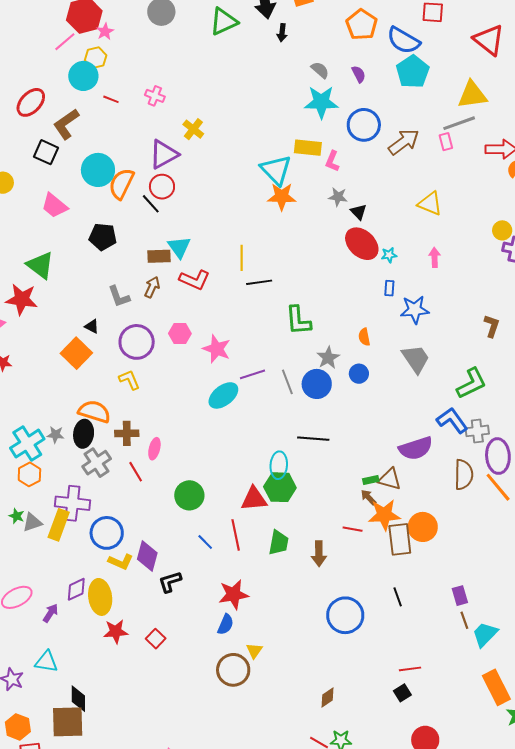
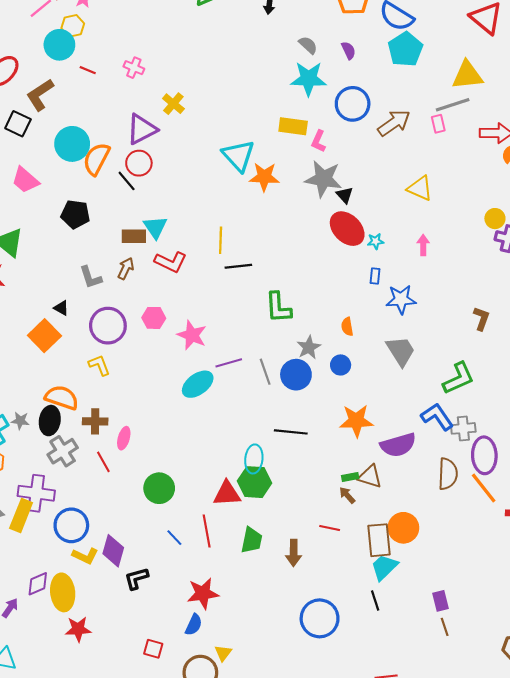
cyan triangle: (276, 170) -> (238, 156), moved
gray star: (338, 197) -> (323, 179), size x1.8
orange star: (384, 515) -> (356, 421), moved
cyan trapezoid: (485, 634) -> (384, 567), moved
red square: (156, 639) -> (153, 649), moved, turned -30

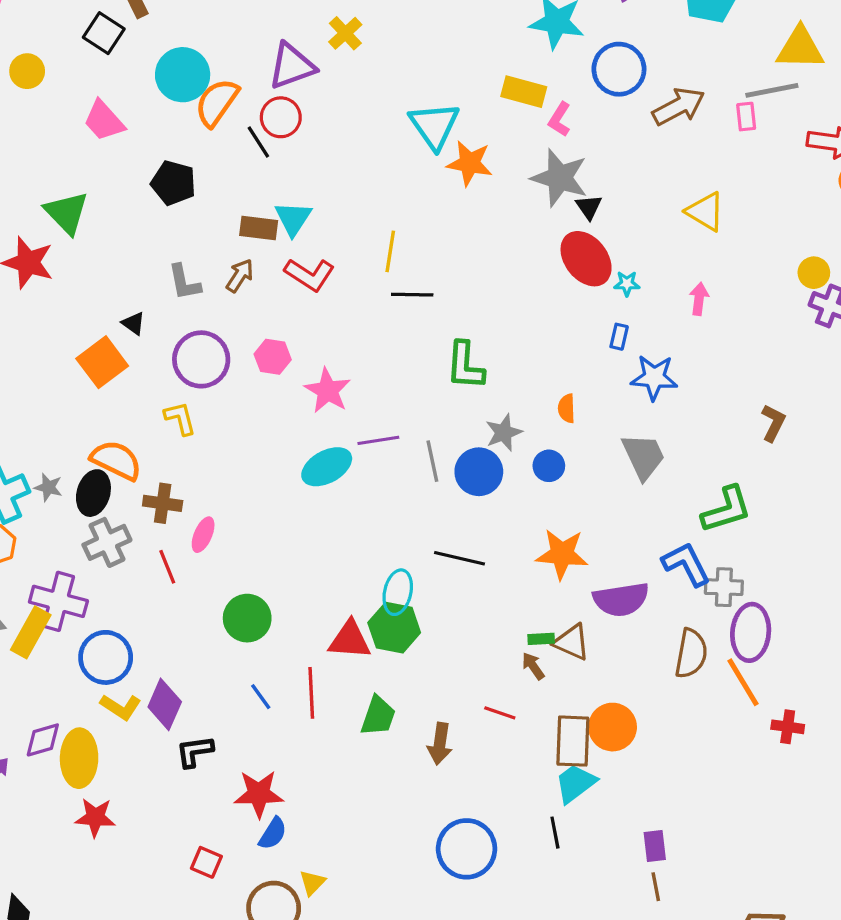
red star: (203, 593) -> (259, 794), moved

